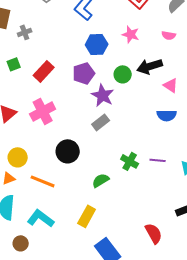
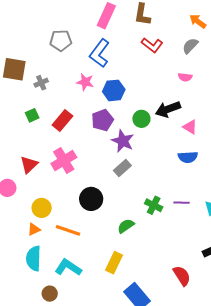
pink star: (131, 34) -> (85, 82), moved

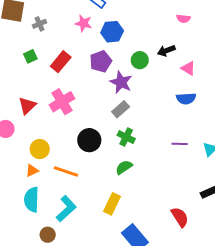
black arrow: (168, 109) -> (166, 51), size x0.7
green cross: (154, 205) -> (126, 137), moved
cyan L-shape: (68, 267) -> (66, 209), turned 104

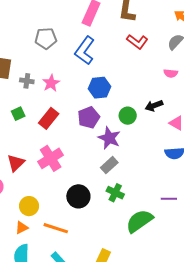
pink star: (84, 23) -> (51, 83), moved, turned 30
gray cross: (39, 24) -> (27, 81), turned 32
green semicircle: (124, 167) -> (139, 221), moved, size x1.6

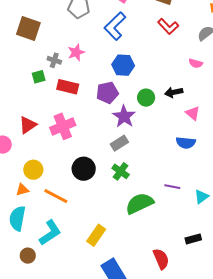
gray cross: (27, 81) -> (54, 60), moved
red rectangle: (49, 118) -> (68, 87), turned 55

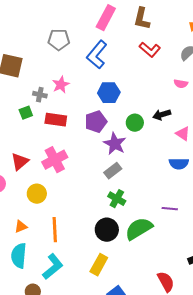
black circle: (84, 169) -> (107, 230), moved
yellow circle: (33, 170) -> (37, 194), moved
orange line: (56, 196) -> (55, 230), turned 65

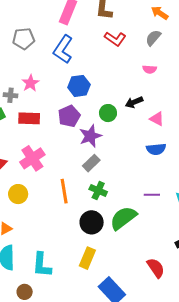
purple star: (115, 144) -> (90, 136), turned 30
orange line: (55, 230) -> (64, 191), moved
cyan L-shape: (53, 267) -> (42, 265), turned 140

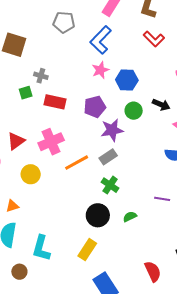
pink star: (30, 83) -> (100, 70), moved
blue hexagon: (79, 86) -> (127, 80), moved
black arrow: (134, 102) -> (161, 105), turned -144
orange line: (64, 191) -> (77, 163), moved, turned 60
green semicircle: (123, 218) -> (130, 217), size x0.5

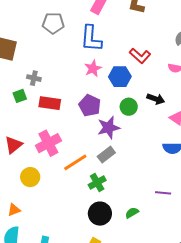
red L-shape: (154, 39) -> (140, 56), moved
blue L-shape: (101, 40) -> (91, 38), turned -36
purple pentagon: (95, 107) -> (90, 105), turned -30
green cross: (110, 185) -> (97, 182), moved, turned 30

